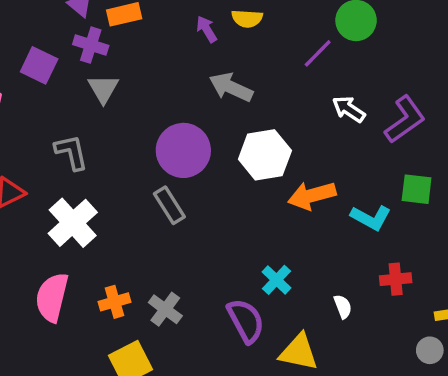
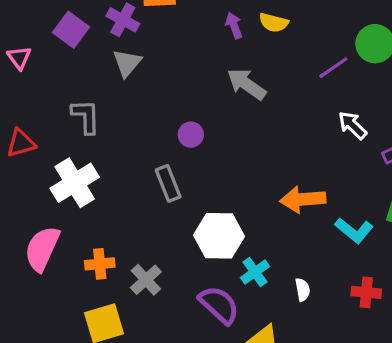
purple circle: (183, 150) -> (191, 135), size x0.5
white hexagon: (265, 155) -> (219, 236), moved
white semicircle: (343, 307) -> (303, 290), moved
purple semicircle: (246, 321) -> (219, 305), turned -30

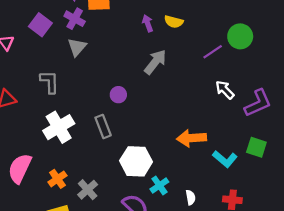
gray arrow: (246, 84) -> (155, 62), turned 92
white cross: (75, 183) -> (59, 127), moved
orange cross: (100, 264) -> (57, 179), turned -30

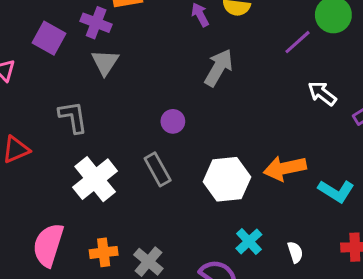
white hexagon: (136, 161) -> (227, 179), moved
orange cross: (57, 179) -> (104, 252), turned 36

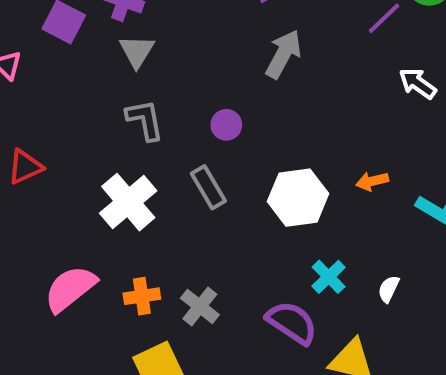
gray L-shape: (73, 117) -> (145, 120), moved
orange arrow: (285, 168) -> (372, 181), size x0.6
pink semicircle: (48, 245) -> (70, 289), turned 36
white semicircle: (295, 252) -> (389, 289), turned -135

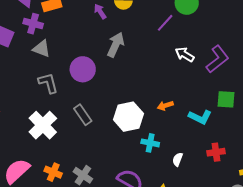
gray triangle: (137, 51) -> (42, 49), turned -36
purple circle: (226, 125) -> (83, 69), moved, size x1.6
cyan cross: (329, 277) -> (150, 143), moved, turned -30
orange cross: (142, 296) -> (53, 172), turned 36

